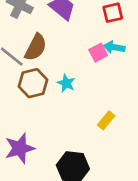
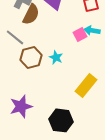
brown semicircle: (36, 47) -> (31, 14), moved
yellow rectangle: (106, 120) -> (86, 85), size x1.6

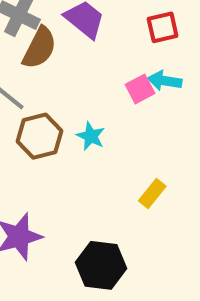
yellow rectangle: (86, 85) -> (152, 194), size x0.6

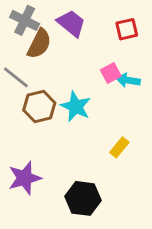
cyan arrow: (165, 81) -> (128, 80), moved
cyan star: (91, 136) -> (76, 107), size x1.5

